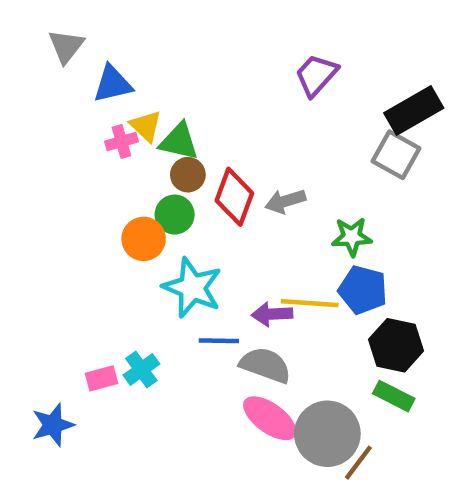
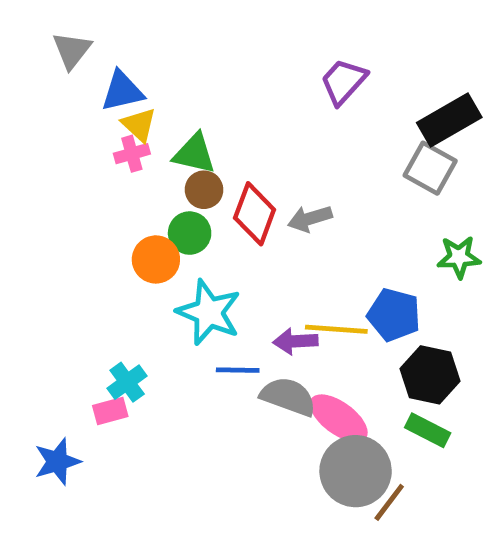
yellow triangle: (146, 126) -> (139, 125), moved
green star: (352, 237) -> (459, 257), moved
cyan cross: (141, 370) -> (127, 382), moved
pink ellipse: (270, 418) -> (339, 418), moved

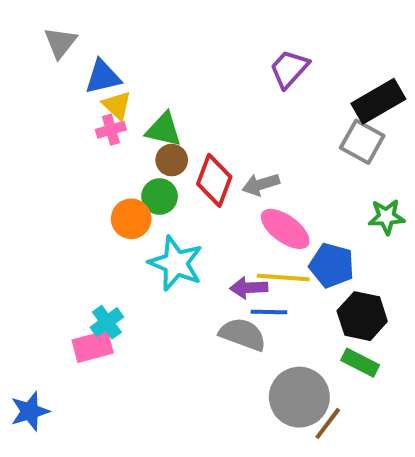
blue line: (238, 370) -> (269, 312), moved
pink rectangle: (110, 411) -> (93, 346), size x1.4
pink ellipse: (339, 418) -> (285, 229), moved
blue star: (57, 462) -> (30, 411), moved

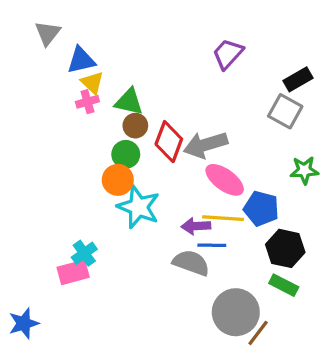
black rectangle: (378, 101) -> (298, 79), size x0.7
gray arrow: (261, 184) -> (205, 145), size x1.5
orange circle: (131, 219) -> (118, 180), moved

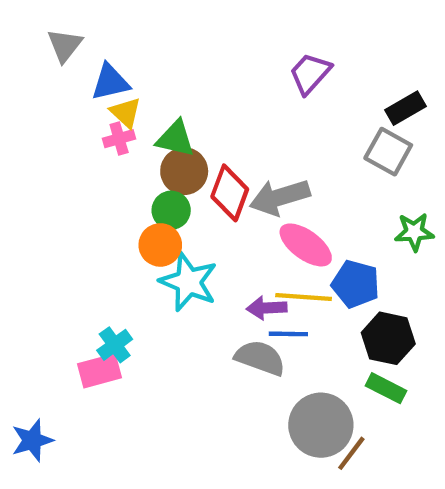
brown circle: (135, 126) -> (184, 171), size x1.4

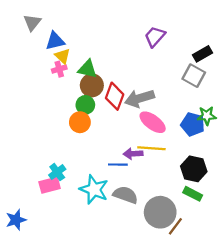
cyan star: (188, 282) -> (94, 189), moved
blue pentagon: (356, 284) -> (193, 124), moved
blue line: (288, 334) -> (118, 165), moved
gray semicircle: (260, 358) -> (125, 195), moved

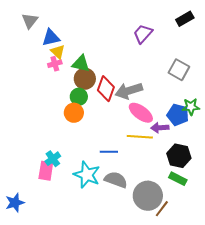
black rectangle: (202, 54) -> (185, 19), moved
purple arrow: (133, 154) -> (160, 128), moved
pink rectangle: (50, 185) -> (46, 171), turned -66

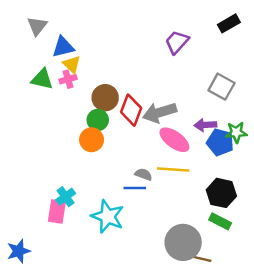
green triangle: (81, 64) -> (42, 79), moved
purple arrow: (160, 128) -> (205, 125), moved
gray semicircle: (116, 180) -> (143, 174), moved, size x0.6
brown line: (162, 209) -> (200, 259), turned 66

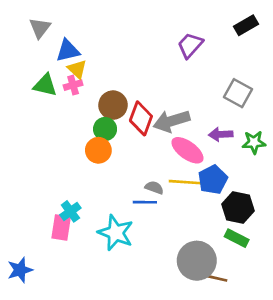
blue pentagon: (220, 142) -> (213, 180), moved, turned 30

